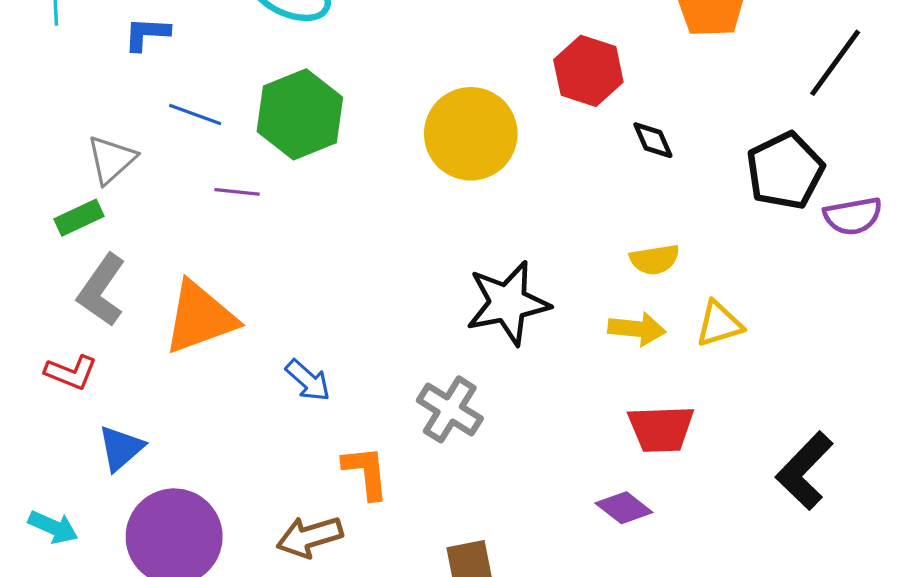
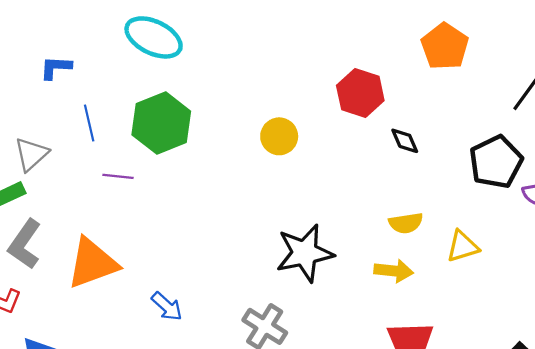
blue line: (195, 114) -> (89, 123), turned 57
yellow circle: (471, 134) -> (279, 136), size x0.6
yellow triangle: (719, 324) -> (463, 246), moved

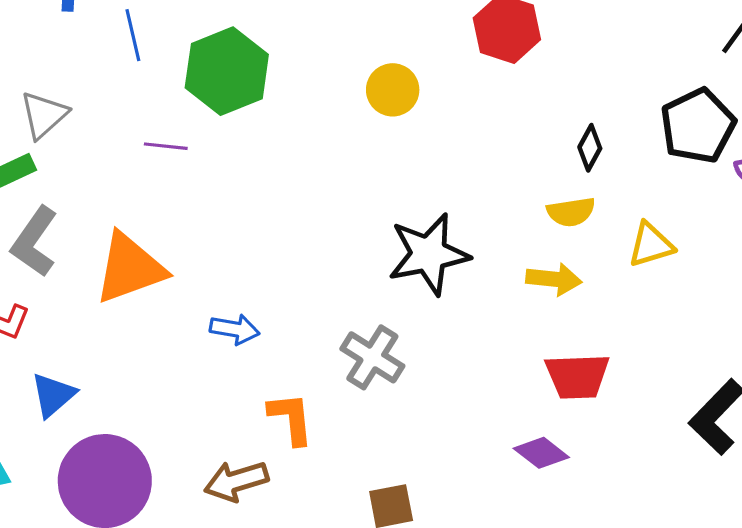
blue line: (89, 123) -> (133, 35), moved
black diamond: (405, 141) -> (590, 148), moved, turned 52
blue arrow: (167, 306) -> (235, 329), turned -32

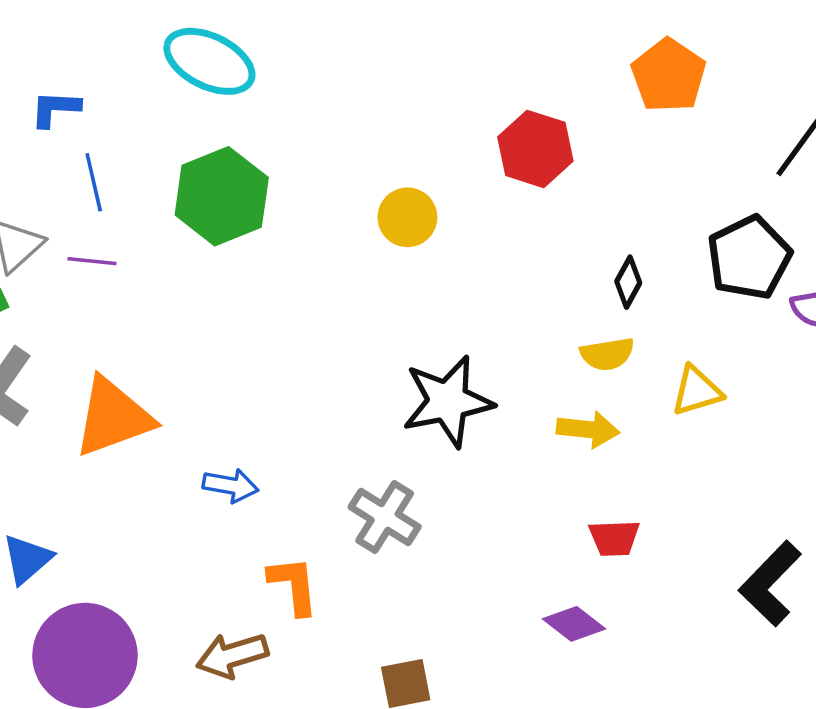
blue line: (133, 35) -> (94, 182), moved
purple line: (166, 146) -> (92, 261), moved
red trapezoid: (577, 376) -> (614, 538), size x0.7

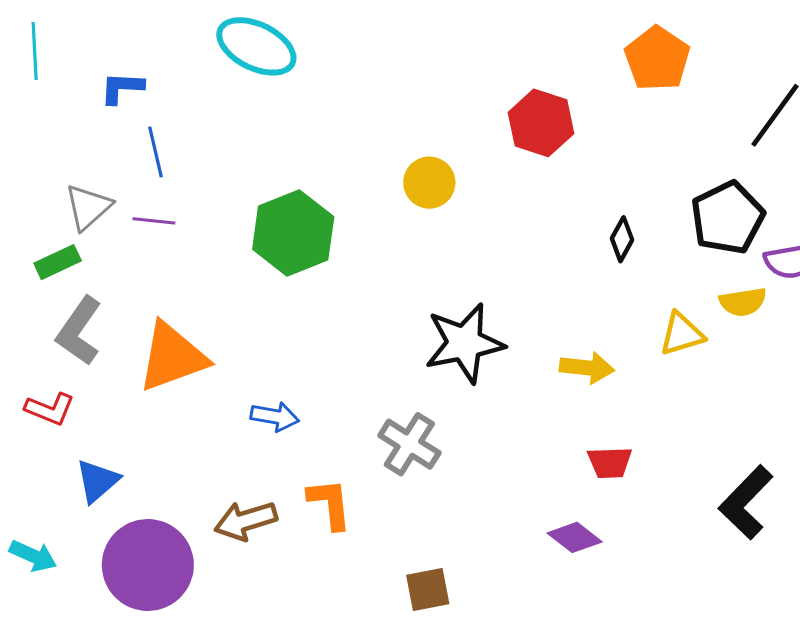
green hexagon: (222, 196) -> (293, 233), moved
yellow semicircle: (607, 354) -> (743, 302), moved
brown arrow: (232, 655) -> (246, 521), moved

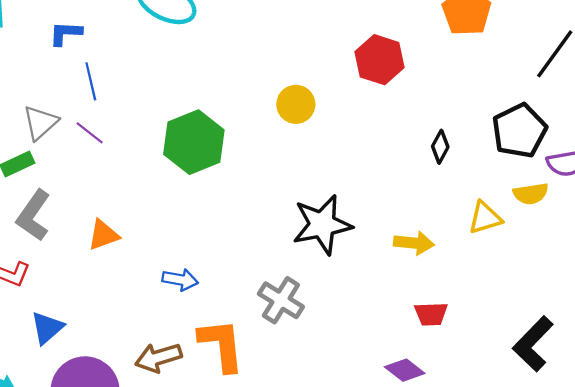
purple line: (154, 221) -> (90, 133), turned 32
orange triangle: (172, 357) -> (103, 235), size x0.6
orange L-shape: (330, 504) -> (221, 345), size x1.4

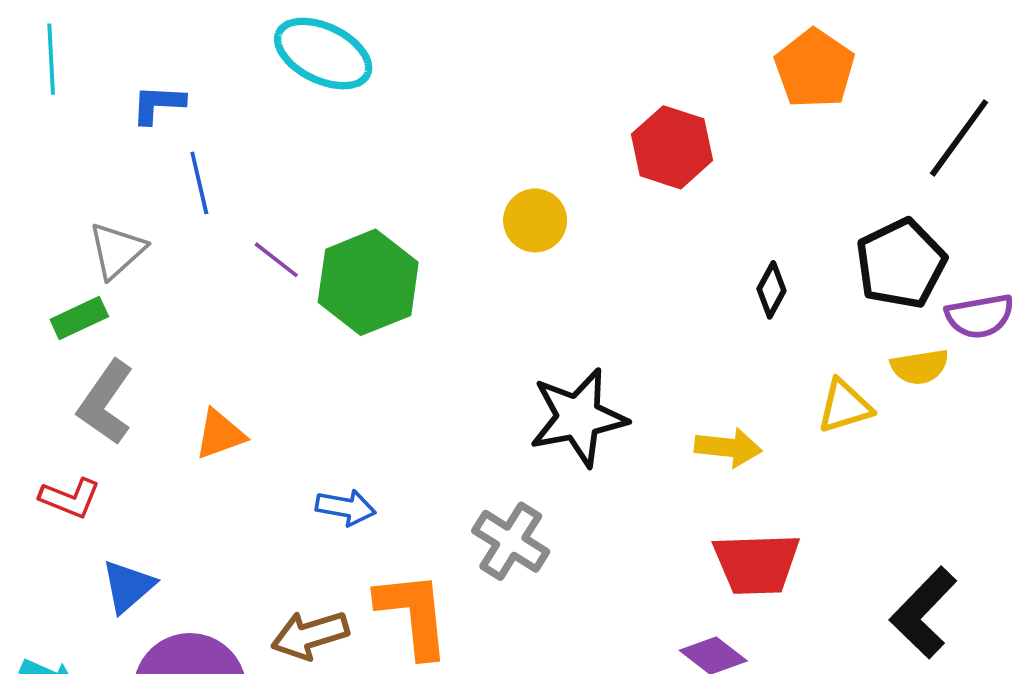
purple line: (90, 133) -> (276, 260), moved
red trapezoid: (431, 314) -> (756, 564), size x1.6

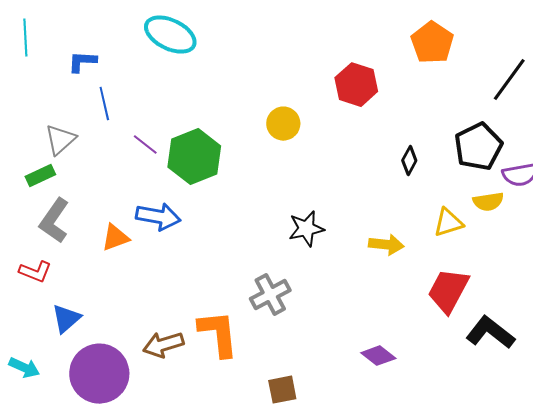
black star: (578, 417) -> (306, 229), size x0.7
blue arrow: (346, 507) -> (158, 217), moved, size x1.4
gray cross: (511, 541) -> (270, 295), turned 30
red trapezoid: (756, 564) -> (448, 291), moved, turned 120
black L-shape: (923, 612) -> (490, 333), turned 84

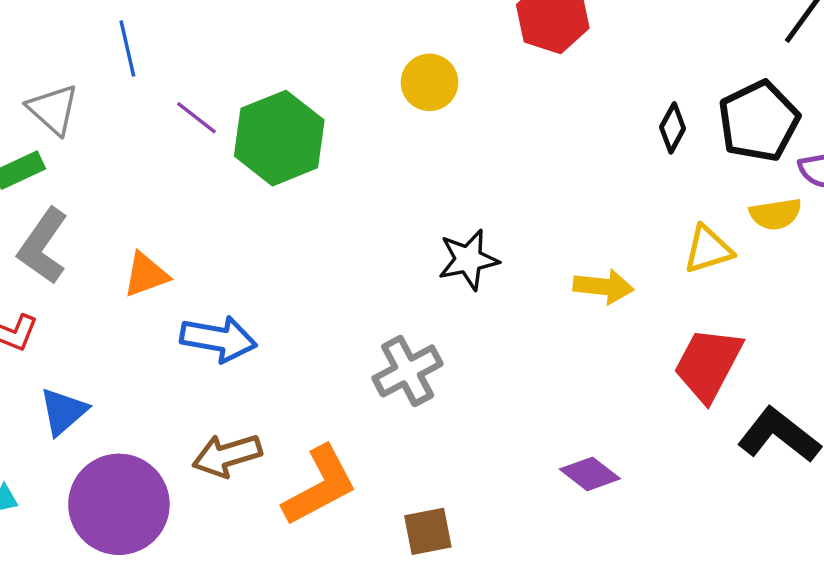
gray triangle: (60, 140) -> (53, 109), turned -36
black diamond: (409, 161) -> (673, 128), moved
blue arrow: (158, 217) -> (219, 339), moved
orange L-shape: (218, 334) -> (320, 486), moved, turned 68

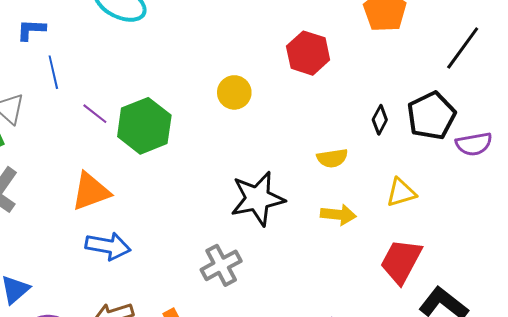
yellow semicircle: (776, 214) -> (332, 158), moved
black star: (468, 260) -> (258, 199), size x1.5
orange triangle: (146, 275) -> (91, 191), moved, size x1.4

